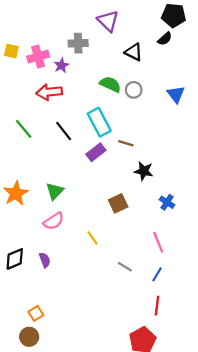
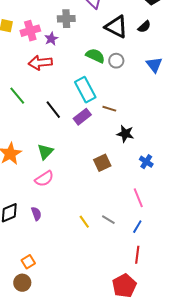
black semicircle: (165, 39) -> (144, 27), moved
black triangle: (134, 52) -> (116, 27), size x1.4
black line: (64, 131) -> (53, 110), moved
yellow line: (93, 238) -> (84, 222), moved

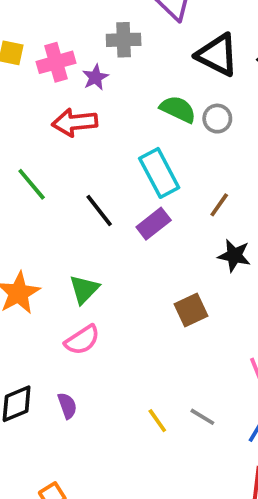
brown line: (109, 109) -> (219, 205), moved, turned -72

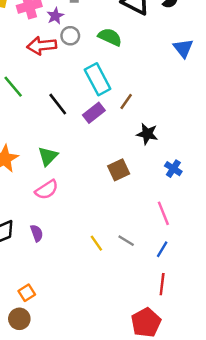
gray circle: (217, 119) -> (70, 36), moved
brown line: (219, 205) -> (126, 102), moved

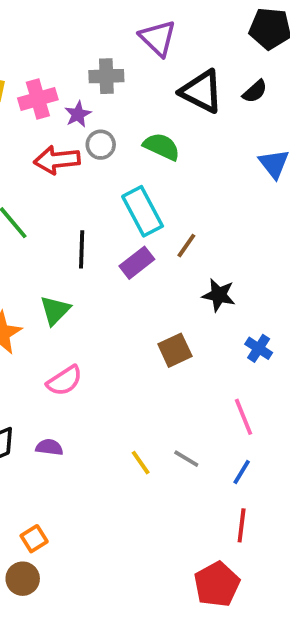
black line: (58, 104) -> (82, 249), turned 40
green triangle: (48, 156) -> (55, 310), moved
purple semicircle: (37, 233) -> (49, 447), turned -63

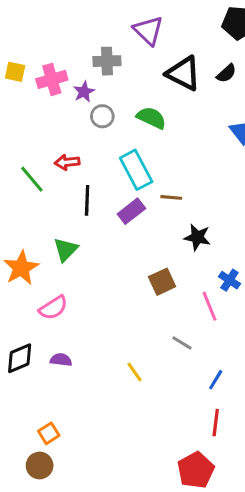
red arrow: (57, 160) -> (67, 162), moved, size x0.7
brown line: (186, 246) -> (171, 197), turned 60
pink semicircle: (65, 381) -> (53, 308), moved
pink line: (243, 417) -> (210, 306), moved
gray line: (186, 459) -> (182, 343), moved

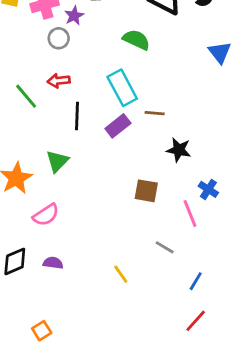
gray circle: (102, 116) -> (59, 38), moved
brown square: (162, 282) -> (146, 191), turned 35
red line: (216, 423) -> (196, 321), turned 35

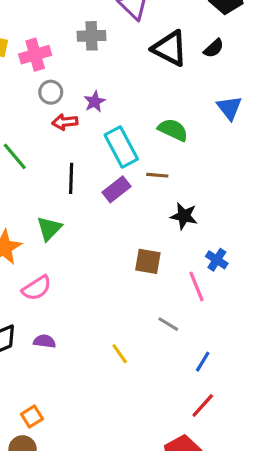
purple star: (74, 16) -> (95, 102), moved
green semicircle: (136, 40) -> (173, 130), moved
red arrow: (59, 81) -> (65, 122), moved

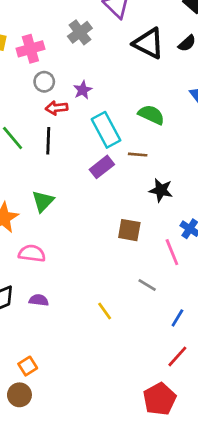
gray cross: (91, 36) -> (80, 32), turned -35
black line: (71, 178) -> (48, 141), moved
pink semicircle: (37, 288) -> (32, 253), turned -140

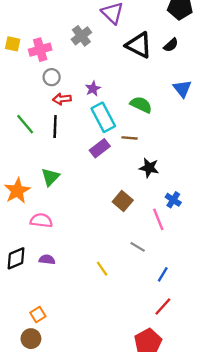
purple star: (83, 90) -> (93, 89), moved
brown square: (129, 230) -> (123, 201), turned 30

